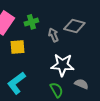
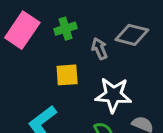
yellow square: (17, 47) -> (67, 75), moved

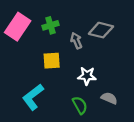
white star: (113, 95) -> (87, 76), size x0.7

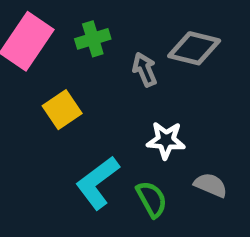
yellow square: (52, 61) -> (62, 110), moved, turned -30
cyan L-shape: (33, 97) -> (97, 183), moved

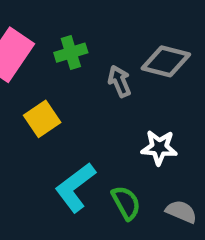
white star: (166, 140) -> (159, 148), moved
gray semicircle: (211, 185) -> (181, 212), moved

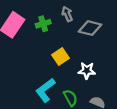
gray arrow: (119, 81) -> (67, 14), moved
yellow square: (42, 119) -> (61, 56), moved

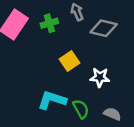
cyan L-shape: (45, 90) -> (52, 100), turned 55

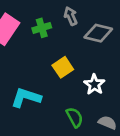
white star: (100, 77) -> (94, 84), turned 30
cyan L-shape: (52, 100) -> (26, 98), moved

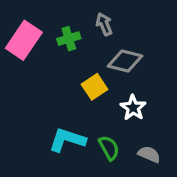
gray diamond: (98, 33) -> (125, 61), moved
cyan L-shape: (26, 98) -> (67, 140), moved

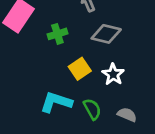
green cross: (69, 39) -> (57, 34), moved
yellow square: (94, 87) -> (80, 69), moved

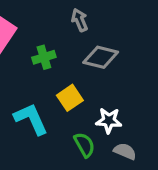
white star: (113, 74) -> (109, 120), moved, turned -30
cyan L-shape: (56, 102) -> (31, 119), moved, turned 48

